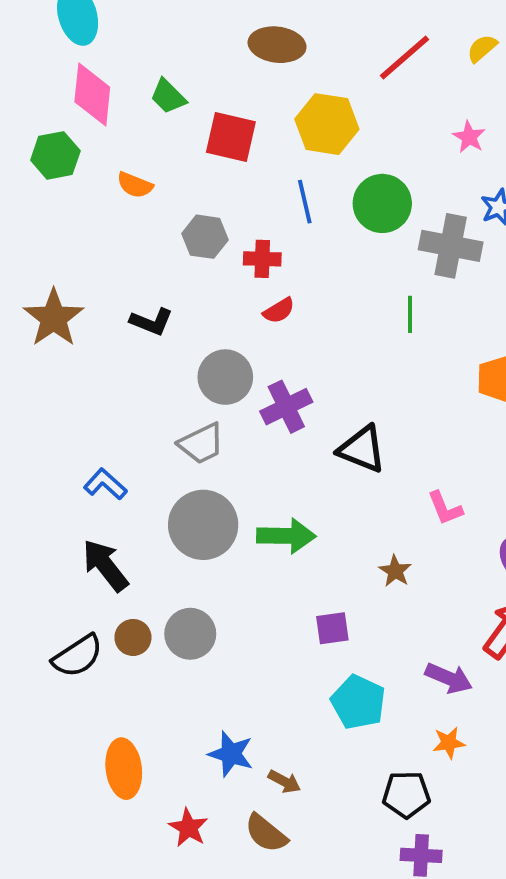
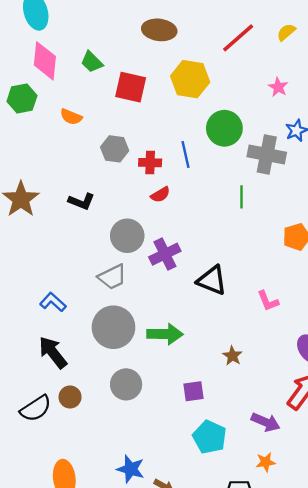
blue line: (305, 202) -> (186, 155), moved
pink L-shape: (445, 508) -> (268, 301), moved
gray circle: (190, 634) -> (126, 384), moved

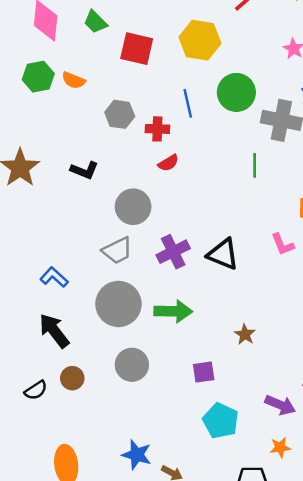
green hexagon: (22, 99) -> (38, 77), moved
blue line: (186, 155) -> (188, 103), moved
purple cross: (165, 254) -> (173, 252), moved
pink L-shape: (268, 301) -> (283, 244), moved
black semicircle: (36, 408) -> (36, 390), size x0.7

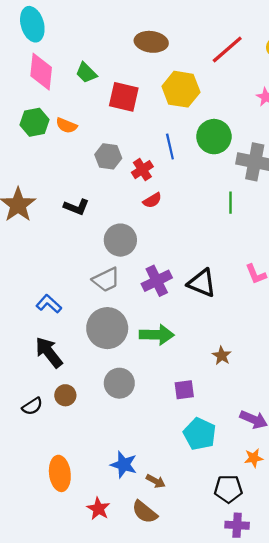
red cross: (157, 129) -> (142, 170), turned -35

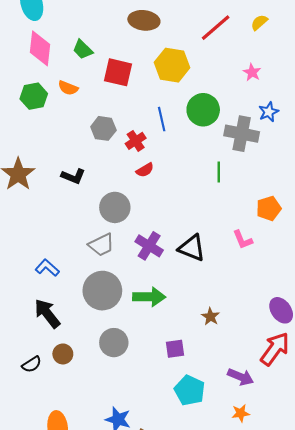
orange semicircle: (66, 126) -> (68, 88), moved
purple cross: (157, 281) -> (149, 246), turned -32

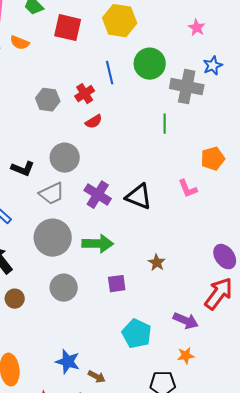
gray hexagon: (103, 128) -> (48, 100), moved
black L-shape: (73, 176) -> (23, 169), moved
purple square: (175, 349) -> (117, 284), moved

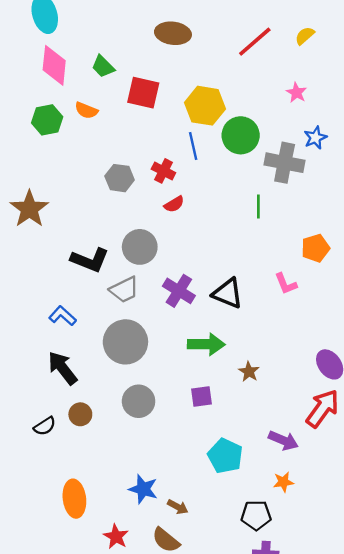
yellow hexagon: (120, 21) -> (205, 106), moved
red cross: (85, 94) -> (163, 171), turned -30
black L-shape: (23, 169) -> (90, 260), size x1.4
green arrow: (98, 244) -> (206, 344), moved

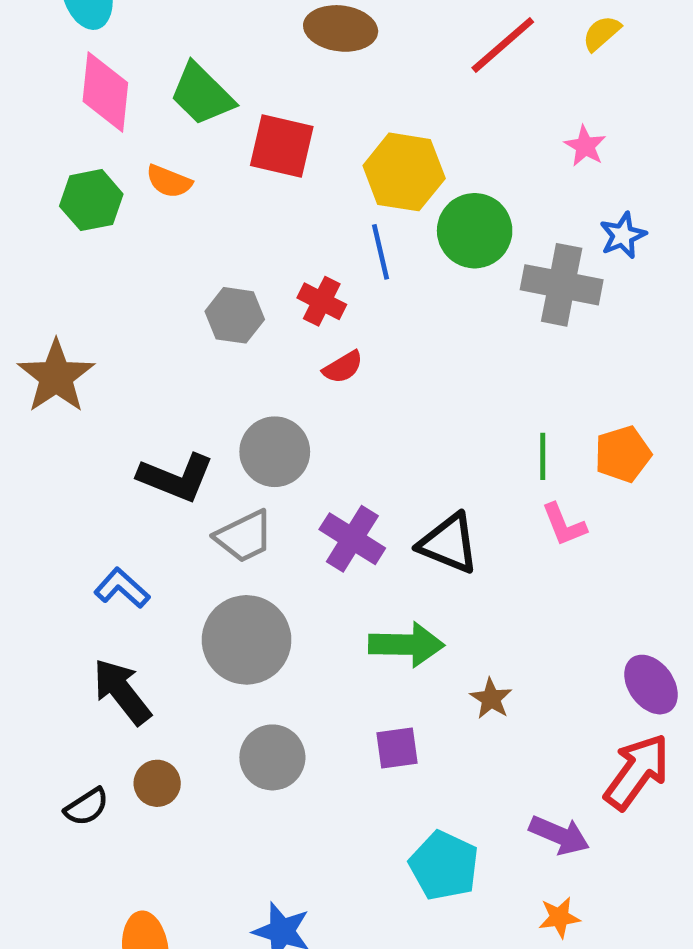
green trapezoid: (103, 66) -> (202, 94), size x1.4
green line: (258, 207) -> (543, 456), moved

